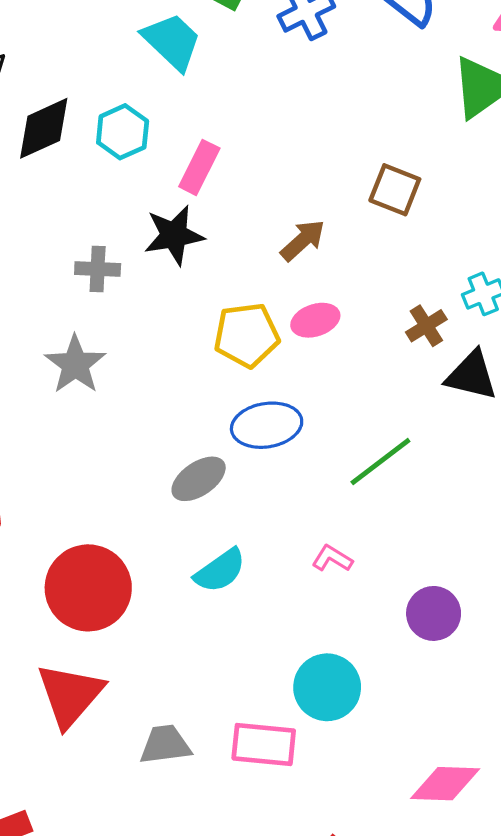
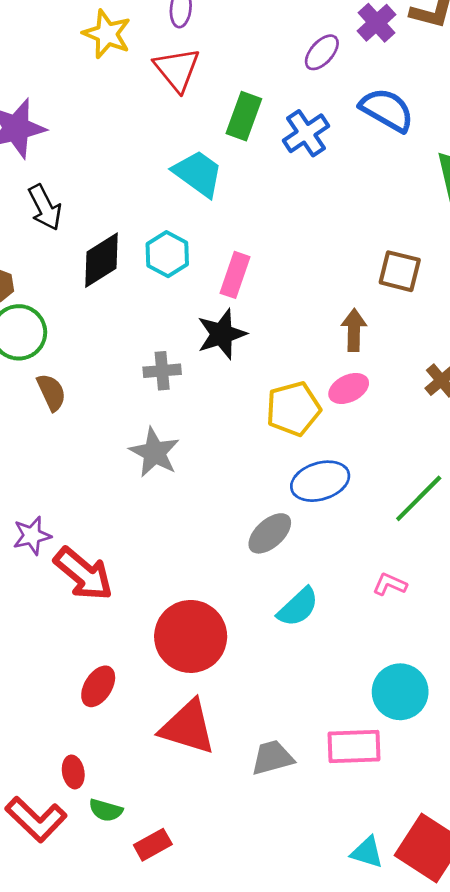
brown arrow: (303, 240) -> (354, 330), moved, turned -39
red triangle: (70, 695) -> (188, 727), turned -46

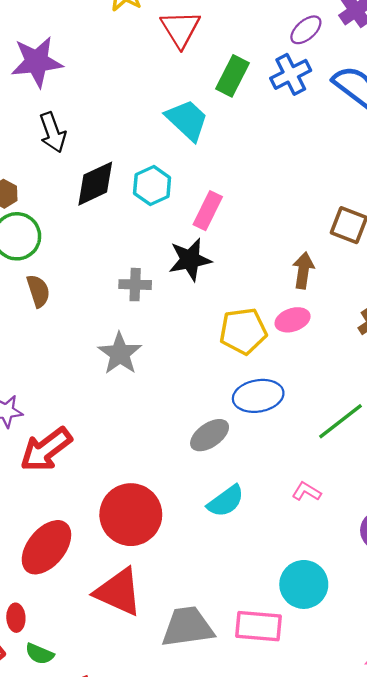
blue cross: (306, 133) -> (291, 74), moved
red arrow: (83, 574) -> (46, 450), turned 96
red ellipse: (98, 686) -> (46, 547), size x1.6
gray trapezoid: (272, 758) -> (188, 627), size x1.4

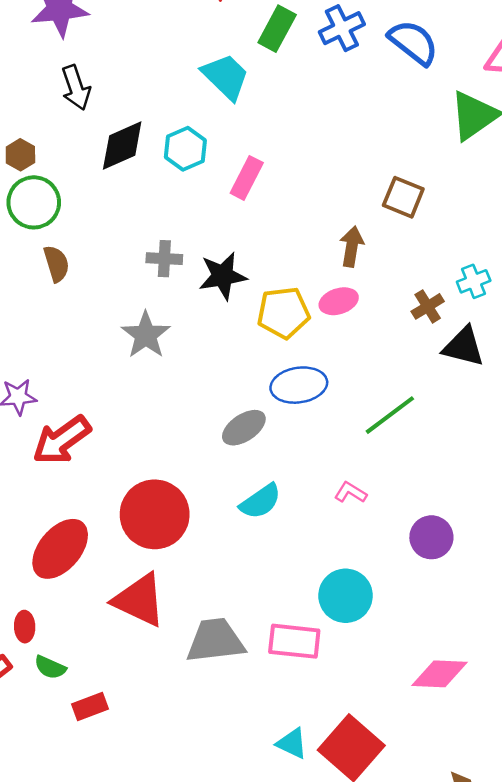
black star: (190, 260) -> (223, 276), moved

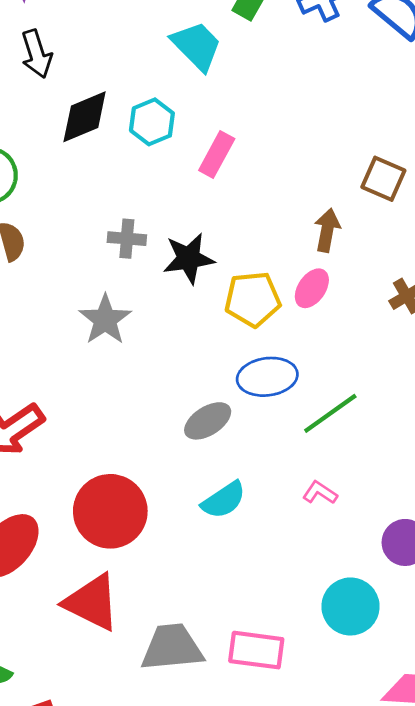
pink ellipse: (339, 301) -> (312, 288), turned -39
green line: (390, 415) -> (330, 413), moved
cyan circle: (346, 596) -> (350, 606), moved

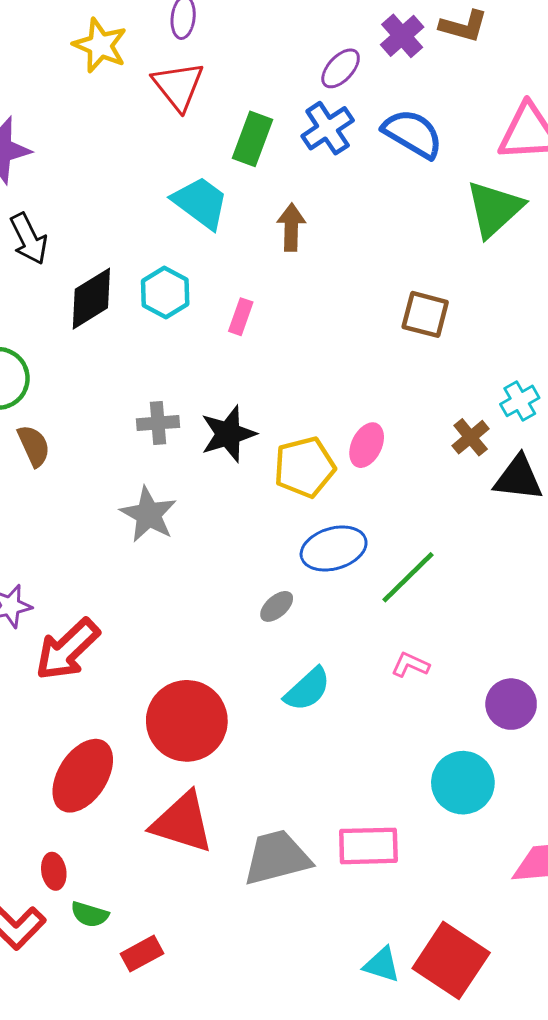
pink rectangle: (217, 154) -> (241, 317), size x0.7
brown arrow: (327, 230) -> (291, 227), moved
gray ellipse: (208, 421) -> (277, 606), size x0.7

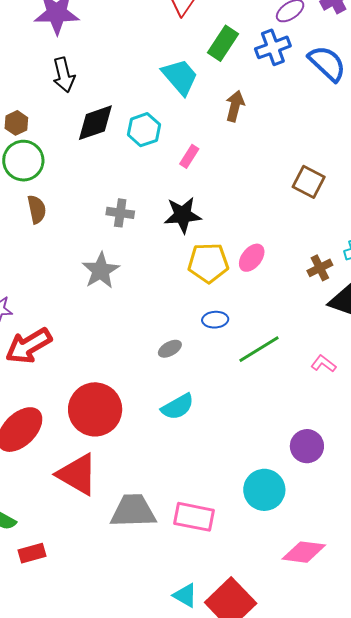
black star: (228, 434) -> (183, 215), moved
blue ellipse: (334, 548) -> (215, 320), size x0.6
pink L-shape: (410, 665) -> (323, 364), moved

